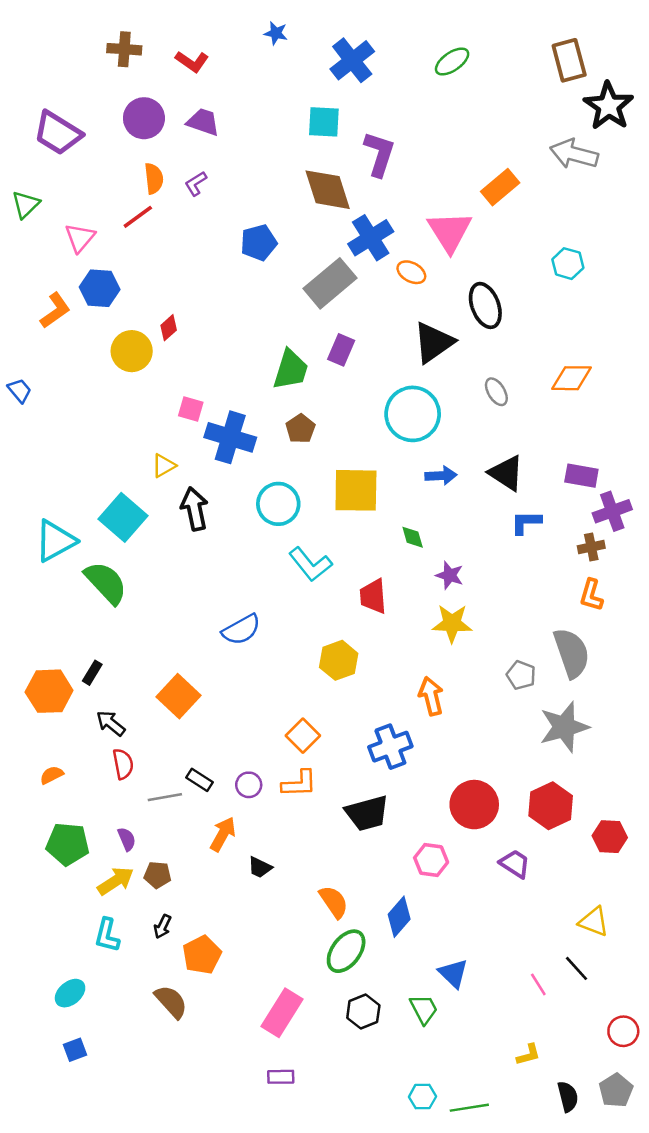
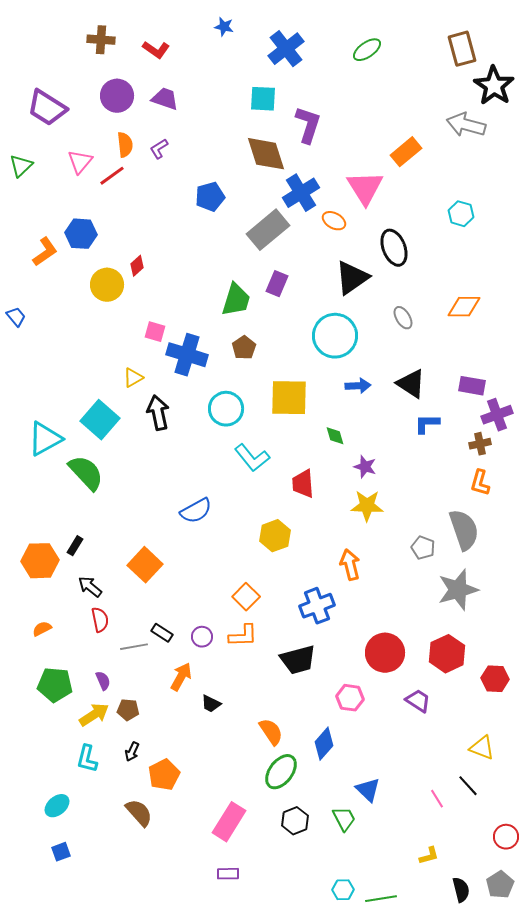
pink triangle: (80, 238) -> (80, 162), moved

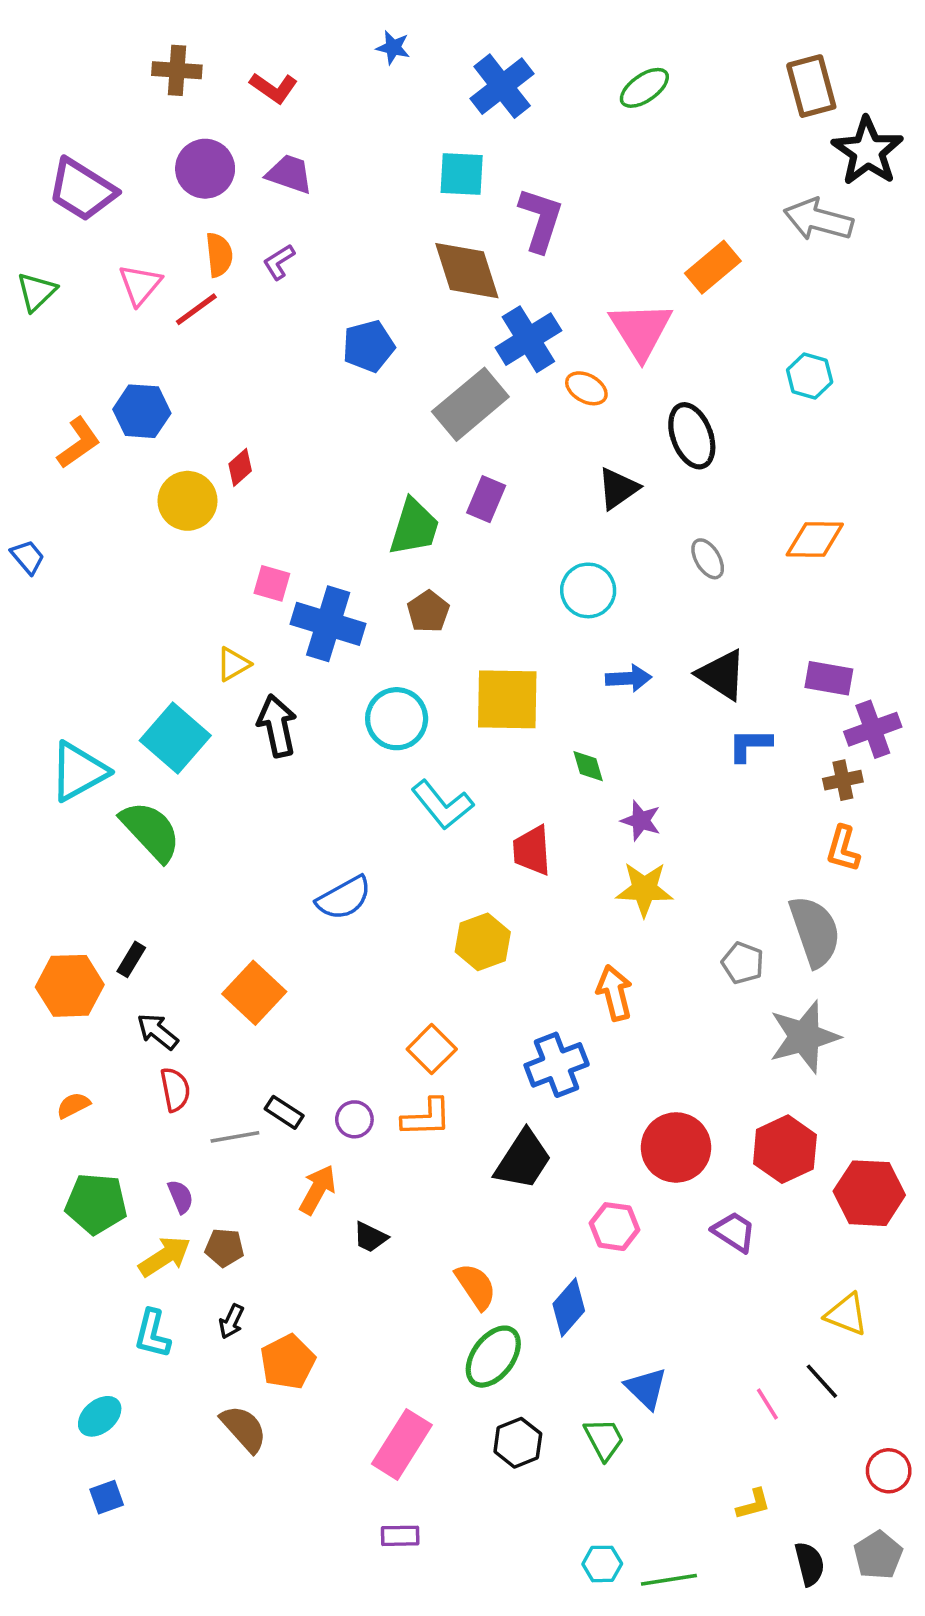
black triangle: (352, 278) -> (618, 489), size x0.7
cyan circle: (335, 336) -> (588, 590), size x0.7
black trapezoid: (298, 660) -> (523, 1160), turned -42
red hexagon: (495, 679) -> (869, 1193), size x1.4

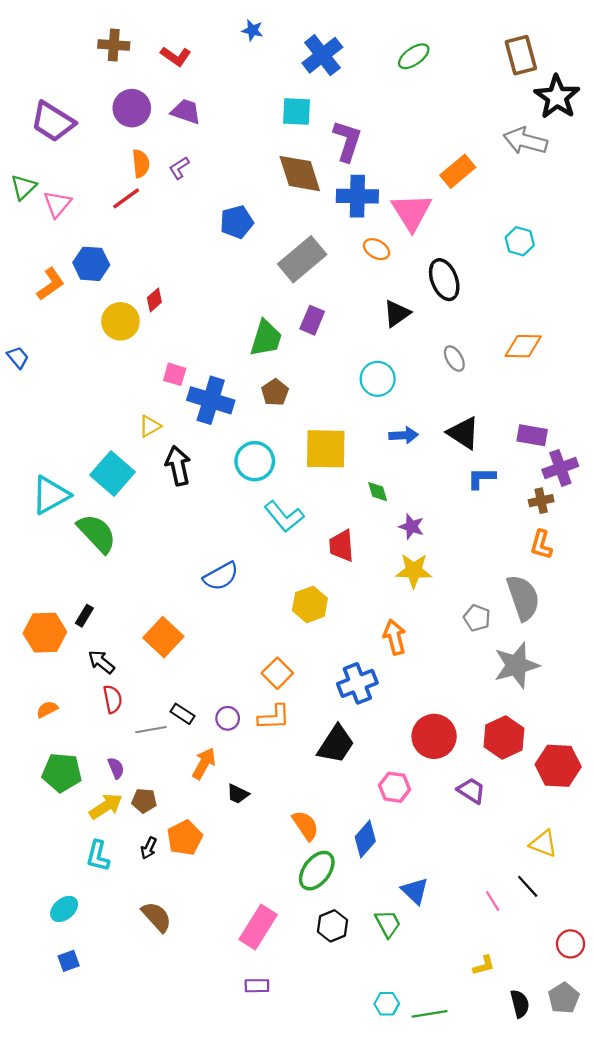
pink triangle: (140, 285) -> (57, 204), moved
blue cross: (528, 339) -> (357, 196), moved, turned 33
orange pentagon: (288, 1362) -> (185, 838), moved

